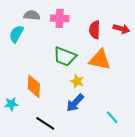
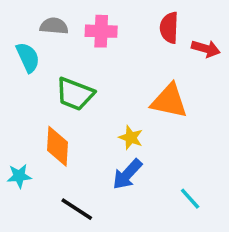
red semicircle: (95, 30) -> (169, 28), moved
cyan semicircle: (16, 34) -> (28, 57), turned 126
green trapezoid: (65, 57) -> (75, 94), moved

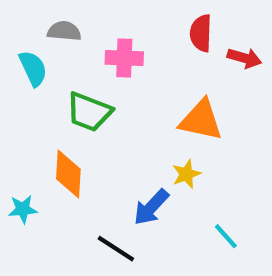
pink cross: (101, 31) -> (124, 58), moved
yellow star: (131, 138) -> (186, 174), moved, turned 30
black line: (77, 209) -> (116, 249), moved

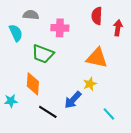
red arrow: (244, 58) -> (118, 28), turned -98
black line: (116, 249) -> (48, 112), moved

